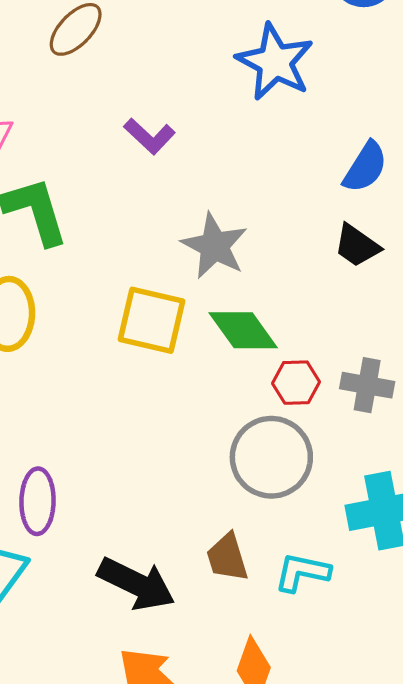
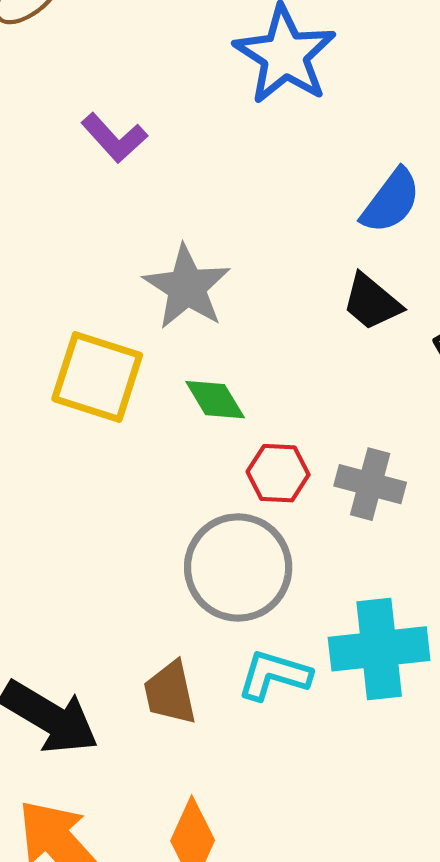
green diamond: (243, 330) -> (215, 400), size x0.7
cyan L-shape: (302, 572) -> (274, 675), moved

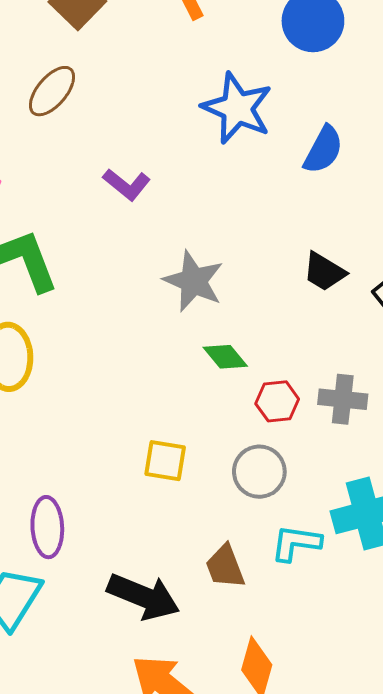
blue semicircle: (391, 201) -> (323, 150), moved
yellow square: (97, 377) -> (165, 461), moved, size x0.7
gray circle: (238, 567) -> (259, 472), size x0.7

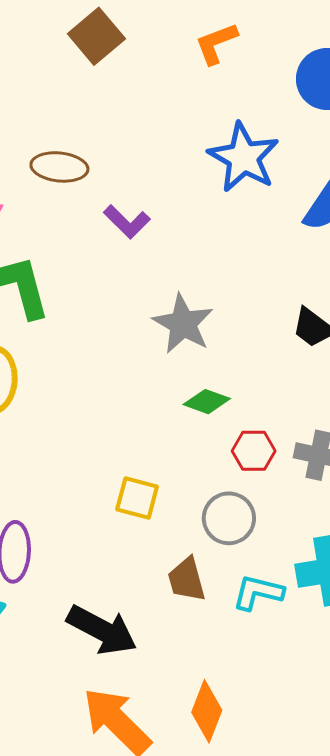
brown ellipse: (52, 91) -> (59, 167), moved, turned 50
green diamond: (225, 357) -> (207, 402), turned -36
brown trapezoid: (225, 567) -> (187, 580), moved

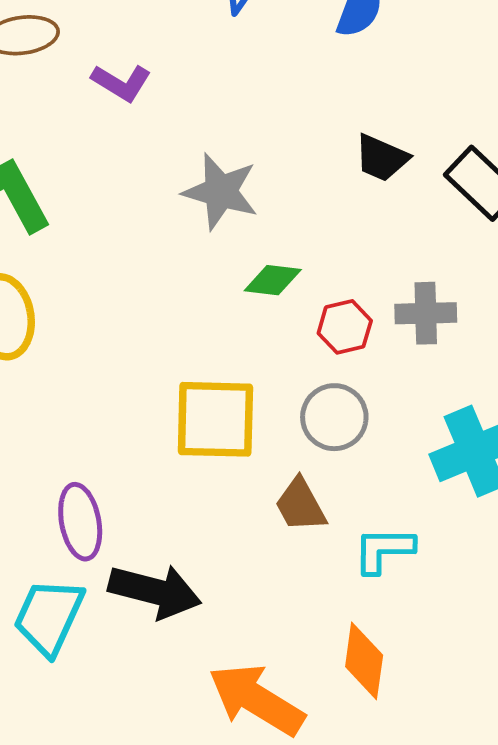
yellow square: (137, 498) -> (215, 419), size x1.6
cyan L-shape: (258, 592) -> (384, 550), moved
black arrow: (102, 630) -> (155, 591), moved

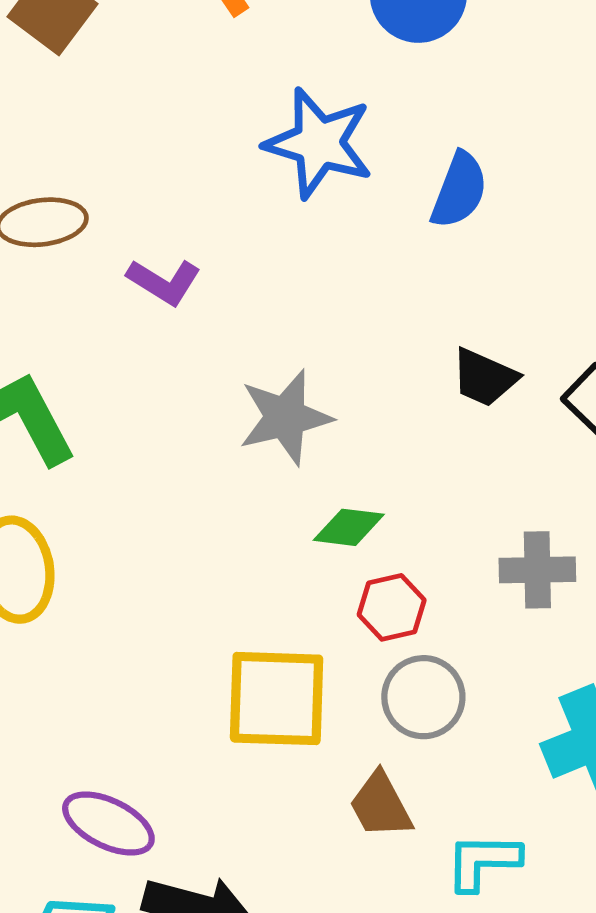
gray star: (221, 192) -> (285, 417), turned -30
red hexagon: (345, 327) -> (392, 607), moved
purple ellipse: (80, 522) -> (108, 823), turned -54

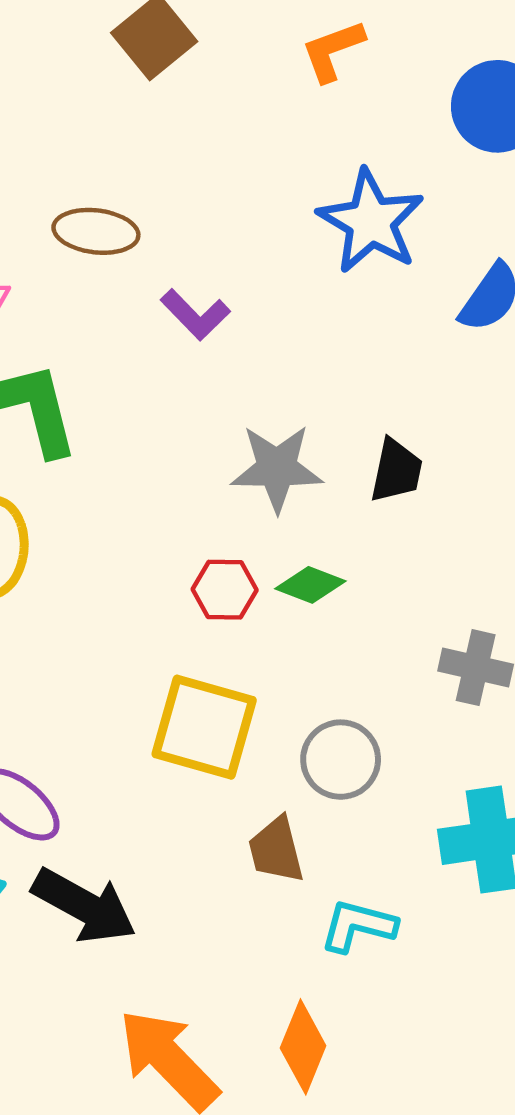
black trapezoid: (484, 377) -> (396, 471), moved, turned -116
red hexagon: (392, 607) -> (225, 590), moved

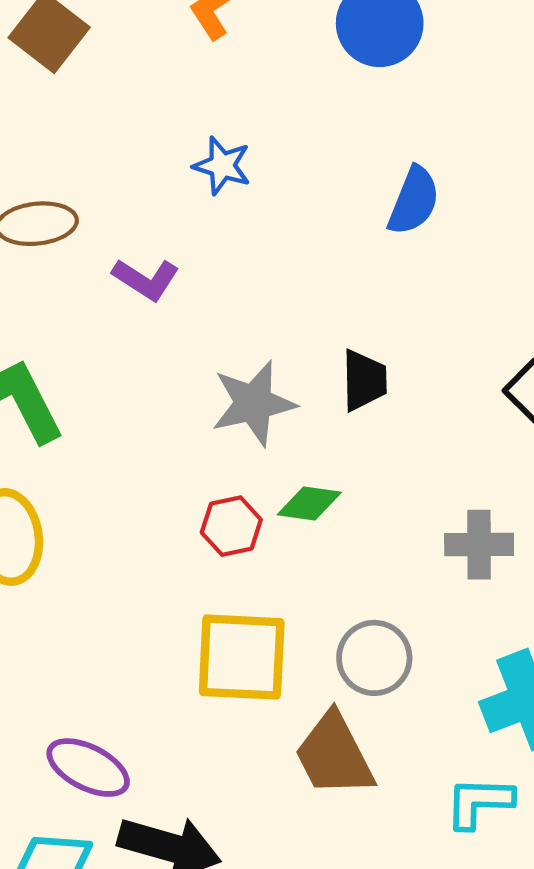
blue star: (371, 221) -> (222, 166), moved, size x0.6
brown trapezoid: (276, 850) -> (334, 755), size x1.4
cyan L-shape: (358, 926) -> (479, 802), moved

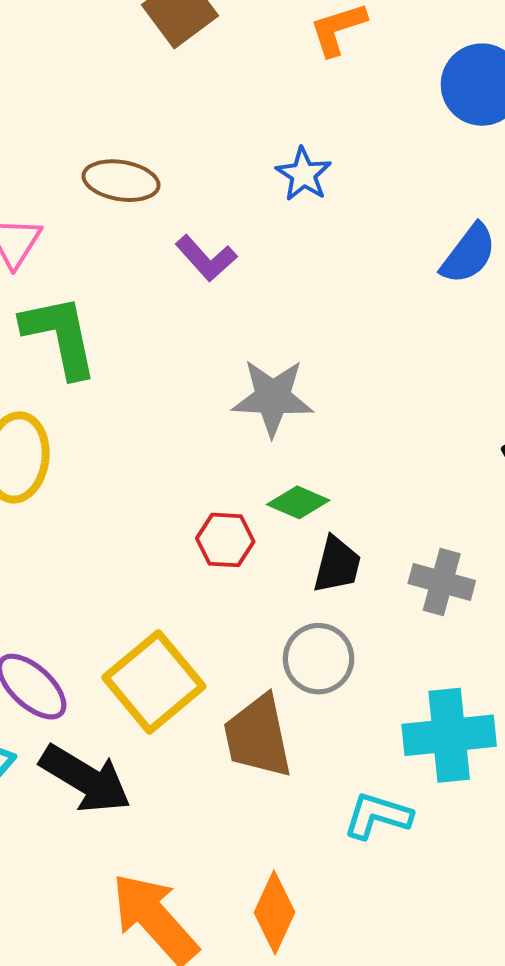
black trapezoid: (364, 380) -> (337, 565), moved
red hexagon: (231, 526) -> (225, 540), moved
yellow square: (242, 657) -> (154, 682), moved, turned 32

